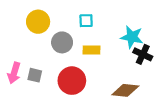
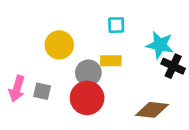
cyan square: (86, 21) -> (116, 25), moved
yellow circle: (38, 22) -> (59, 45), moved
gray circle: (62, 42) -> (88, 73), moved

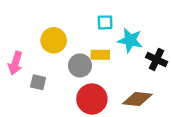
cyan star: (160, 45) -> (130, 40), moved
pink arrow: (17, 89) -> (15, 63), moved
red circle: (87, 98) -> (92, 99), moved

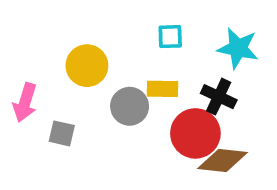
cyan star: (130, 40) -> (238, 48), moved
black cross: (157, 59) -> (219, 97), moved
red circle: (92, 99) -> (195, 133), moved

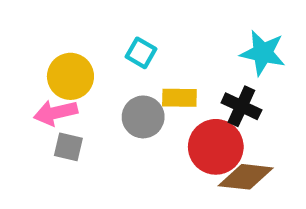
cyan square: (170, 37) -> (141, 53), moved, turned 32
yellow circle: (87, 66) -> (70, 76), moved
pink arrow: (25, 102) -> (56, 113), moved, turned 60

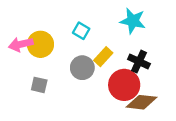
cyan star: (263, 53) -> (133, 21), moved
yellow rectangle: (179, 98) -> (103, 57), turned -48
pink arrow: (56, 113) -> (21, 44), moved

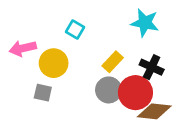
cyan square: (81, 31) -> (75, 30), moved
yellow circle: (40, 44) -> (54, 63), moved
gray circle: (82, 68) -> (109, 90), moved

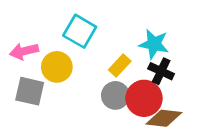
cyan star: (145, 23) -> (154, 44), moved
cyan square: (75, 30) -> (80, 31), size x1.6
gray square: (43, 93) -> (30, 91), moved, size x1.5

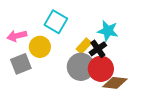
black cross: (161, 71) -> (98, 49), moved, turned 30
gray square: (30, 91) -> (21, 64), turned -35
gray circle: (115, 95) -> (81, 67), size x1.4

